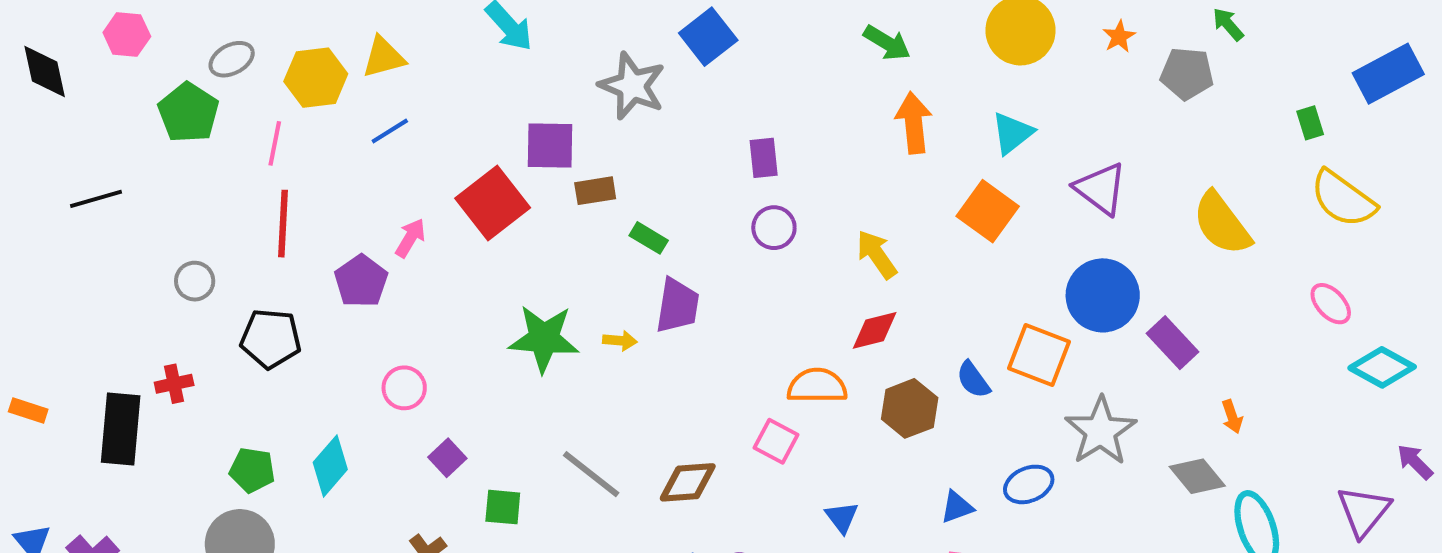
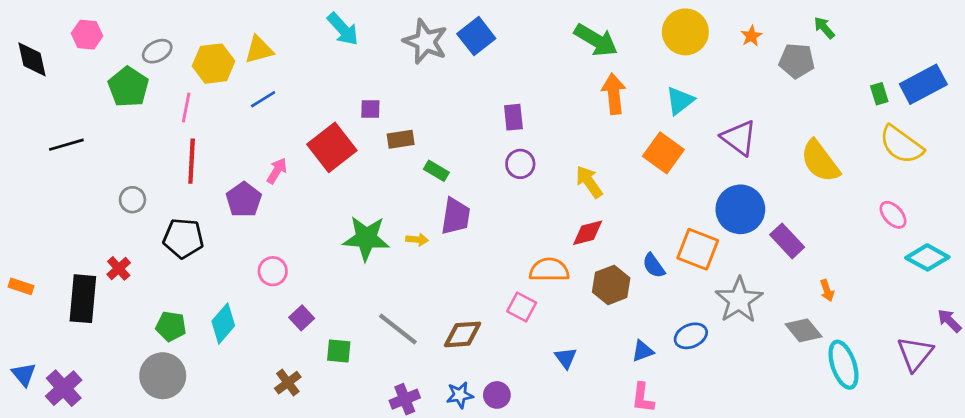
green arrow: (887, 43) -> (596, 40), size x1.4
blue rectangle: (1388, 74) -> (923, 84), moved
gray star: (632, 86) -> (425, 42), moved
purple square: (550, 145) -> (370, 109), size x0.6
red cross: (174, 384) -> (119, 268), turned -30

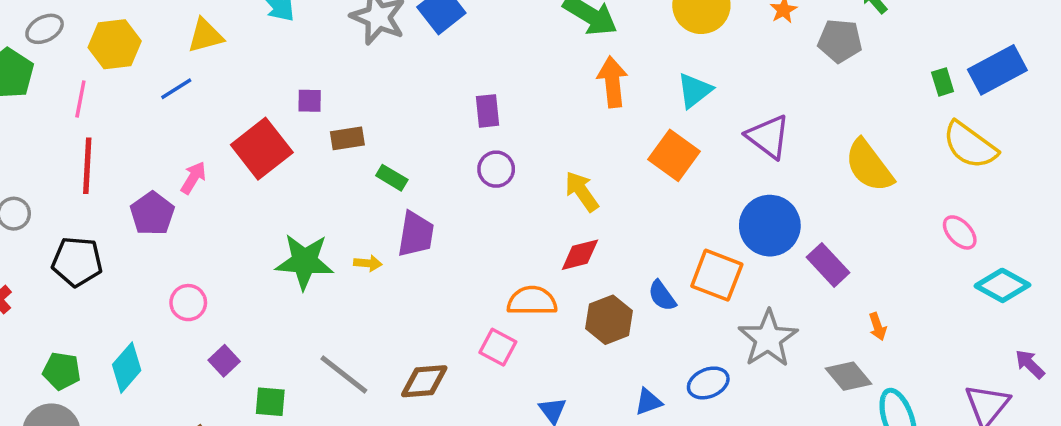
yellow triangle: (259, 50) -> (205, 36), moved

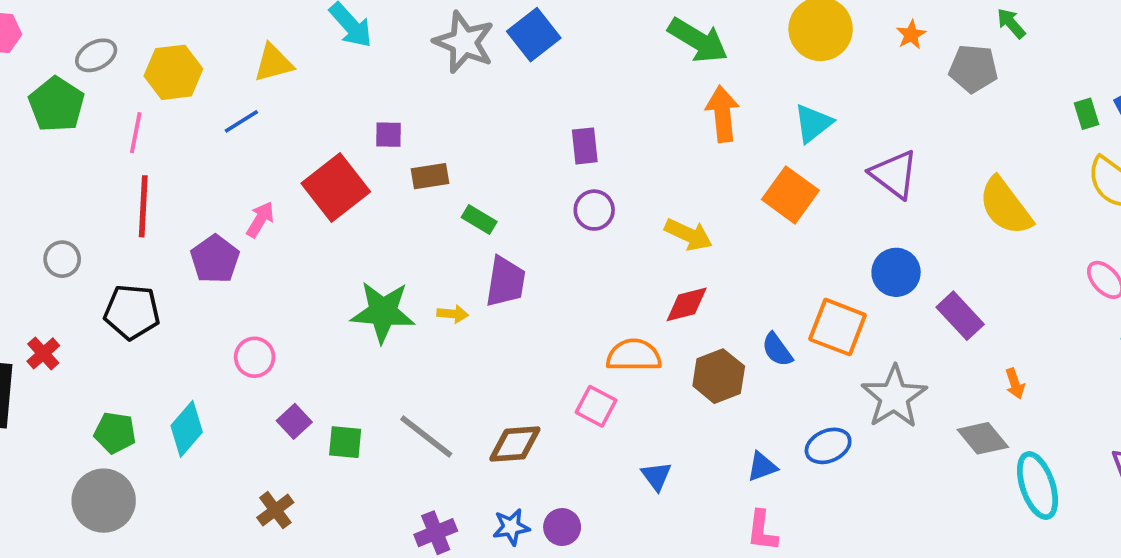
yellow arrow: (582, 191) -> (688, 235), turned 150
blue circle: (770, 226) -> (896, 272), size x0.7
green square: (270, 402) -> (345, 442), moved

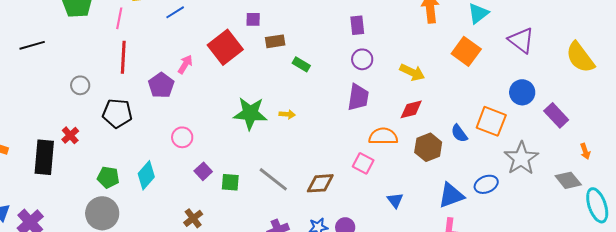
purple trapezoid: (505, 282) -> (358, 97), moved
blue triangle: (762, 467) -> (451, 195), size x1.6

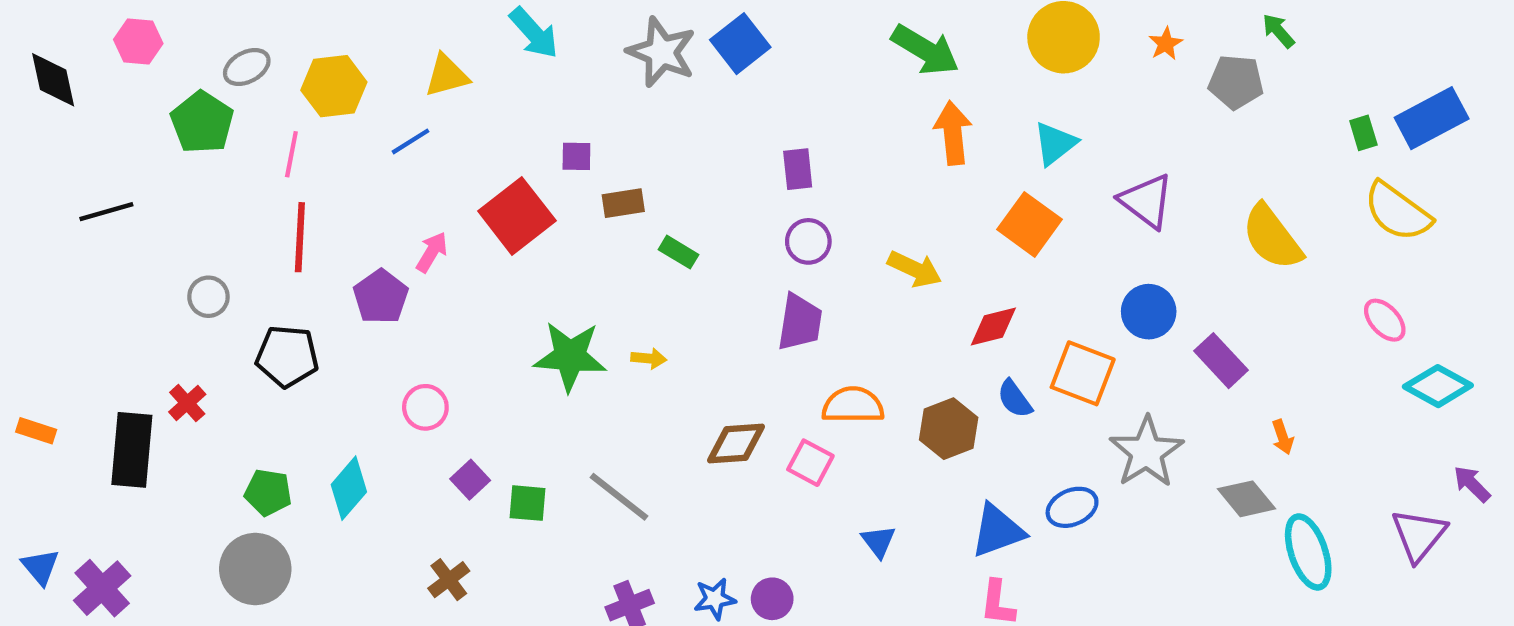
red diamond: (411, 109) -> (993, 327), moved
brown diamond: (320, 183) -> (736, 443), moved

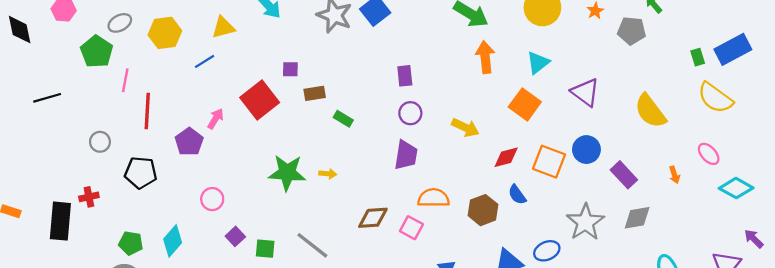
pink line: (291, 154) -> (125, 80), moved
orange square: (1083, 373) -> (549, 162), moved
red cross: (187, 403) -> (89, 197), turned 30
orange arrow: (1283, 437) -> (675, 175), moved
gray diamond: (1246, 499) -> (637, 218), moved, turned -60

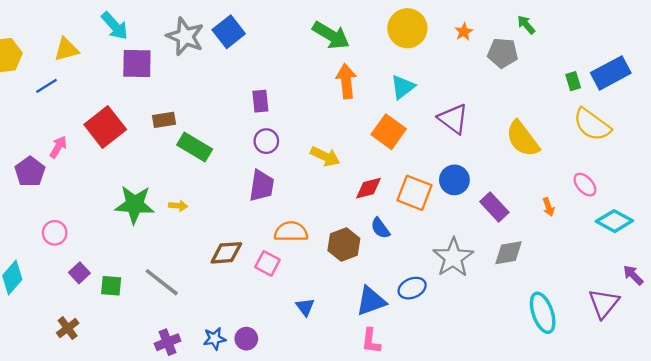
purple square: (290, 69) -> (137, 63), moved, size x1.8
green rectangle: (343, 119) -> (195, 147), size x1.6

